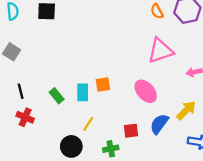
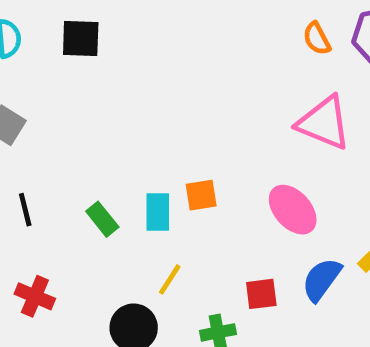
pink triangle: (160, 51) -> (324, 123), turned 40
red cross: (25, 117) -> (35, 296), moved

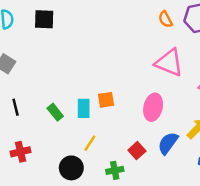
pink ellipse: (293, 210) -> (153, 107), turned 55
red square: (261, 294) -> (137, 151), turned -35
red cross: (35, 296) -> (21, 152), turned -36

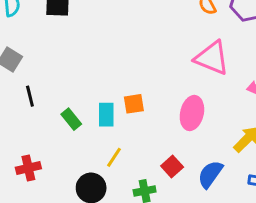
black line: (16, 107) -> (30, 96), moved
blue semicircle: (168, 143) -> (210, 174), moved

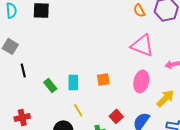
orange square: (134, 104) -> (103, 79), moved
pink ellipse: (192, 113) -> (141, 81), moved
yellow line: (114, 157) -> (78, 110), turned -64

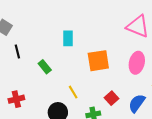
orange square: (103, 79) -> (98, 61), size x1.6
cyan rectangle: (73, 82) -> (68, 38), moved

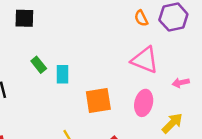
green rectangle: (45, 67) -> (39, 65), moved

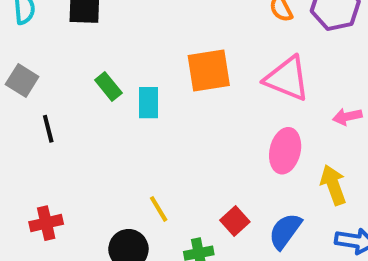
orange square: (98, 101) -> (209, 70), moved
yellow arrow: (172, 123) -> (333, 185), turned -65

